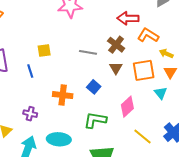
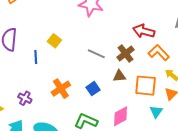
yellow square: (44, 50) -> (54, 41), turned 32
brown triangle: (116, 68) -> (119, 76), turned 40
orange cross: (63, 95) -> (61, 89), turned 36

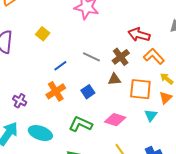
yellow square: (54, 41) -> (43, 34), moved
blue line: (36, 57) -> (60, 66), moved, turned 56
pink diamond: (121, 116) -> (115, 120), turned 45

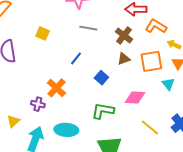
gray line: (91, 57) -> (88, 28), moved
blue line: (60, 66) -> (76, 58), moved
orange cross: (56, 91) -> (56, 88), moved

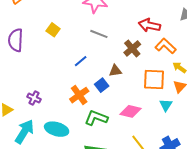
brown triangle: (124, 59) -> (115, 71), moved
orange cross: (56, 88) -> (79, 95), moved

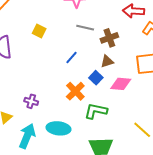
brown cross: (132, 48) -> (109, 38), moved, turned 30
pink diamond: (130, 111) -> (121, 84), moved

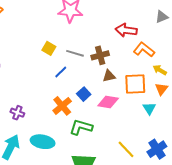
gray line: (85, 28) -> (75, 53), moved
yellow square: (39, 31) -> (49, 48), moved
brown triangle: (107, 61) -> (109, 76), moved

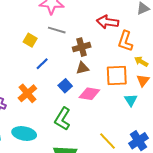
orange L-shape: (144, 50) -> (125, 41), turned -110
gray line: (75, 53) -> (57, 30), moved
brown triangle: (109, 76) -> (82, 68), moved
orange cross: (62, 106) -> (27, 93), moved
green L-shape: (81, 127) -> (63, 119), turned -75

